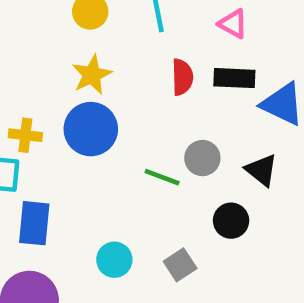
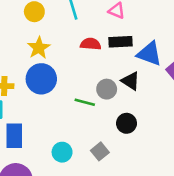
red semicircle: (182, 77) -> (91, 44), turned -78
black triangle: (261, 170) -> (130, 81), moved

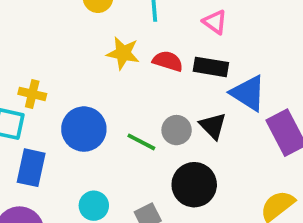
yellow star: (39, 48) -> (123, 53), moved, turned 30
blue circle: (41, 79) -> (84, 129), moved
black circle: (127, 123) -> (194, 185), size x1.5

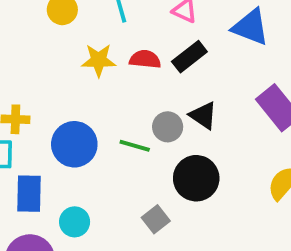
black rectangle: (211, 67) -> (189, 57), turned -36
blue triangle: (248, 93) -> (250, 27), moved
cyan circle: (94, 206) -> (75, 222), moved

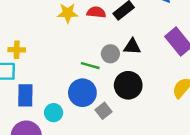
black triangle: (203, 115) -> (132, 47), turned -30
blue circle: (74, 144) -> (82, 93), moved

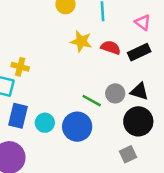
black circle: (128, 85) -> (138, 121), moved
gray square: (104, 111) -> (128, 154), moved
cyan circle: (54, 113) -> (45, 123), moved

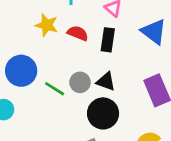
black rectangle: (139, 52) -> (108, 40), turned -60
blue circle: (77, 127) -> (21, 71), moved

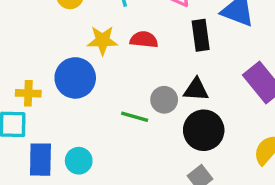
black rectangle: (108, 40) -> (201, 35), moved
blue circle: (21, 71) -> (75, 78), moved

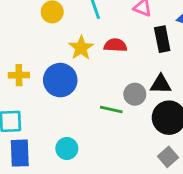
yellow star: (102, 40) -> (81, 48), turned -30
yellow cross: (28, 93) -> (19, 75), moved
blue rectangle: (40, 160) -> (20, 153), moved

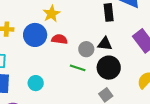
red semicircle: (115, 45) -> (59, 39), moved
green line: (111, 110) -> (78, 68), moved

